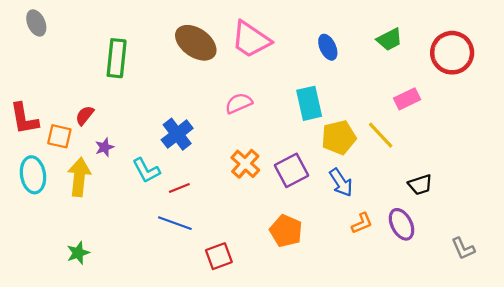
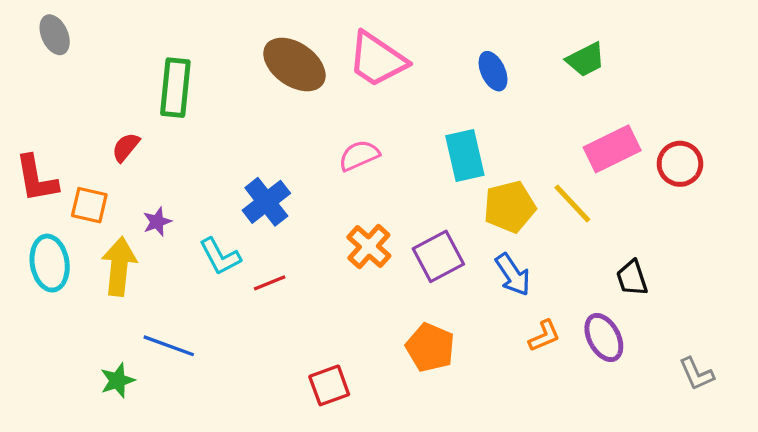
red circle: (452, 53) -> (680, 164), moved, size x0.7
pink rectangle: (407, 99) -> (612, 149), size x1.4
red semicircle: (85, 115) -> (126, 147), moved
black trapezoid: (420, 185) -> (632, 278), turned 90
blue line: (175, 223) -> (169, 346), moved

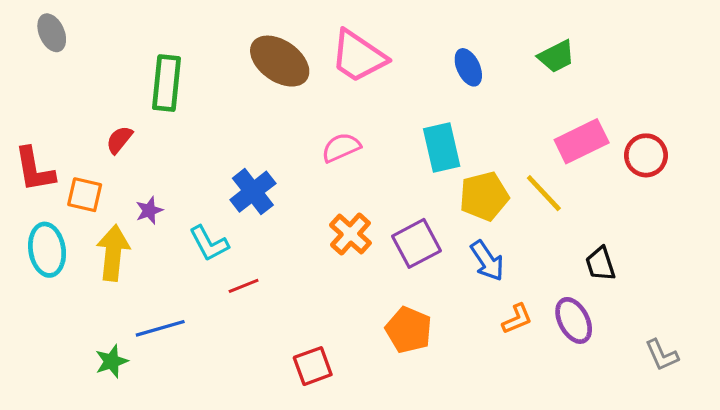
red line: (270, 283) -> (244, 286), moved
blue line: (169, 346) -> (160, 328), turned -36

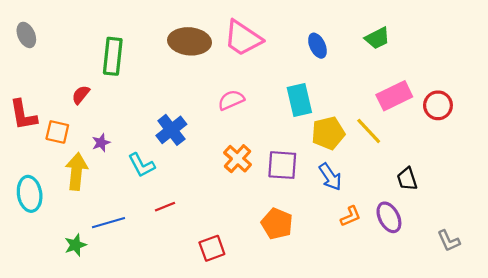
gray ellipse: (52, 33) -> (26, 35), moved
brown ellipse: (280, 61) -> (190, 41), turned -30
purple square: (416, 243) -> (282, 165), turned 32
cyan ellipse: (47, 250) -> (30, 194), moved
red line: (244, 286) -> (165, 207), moved

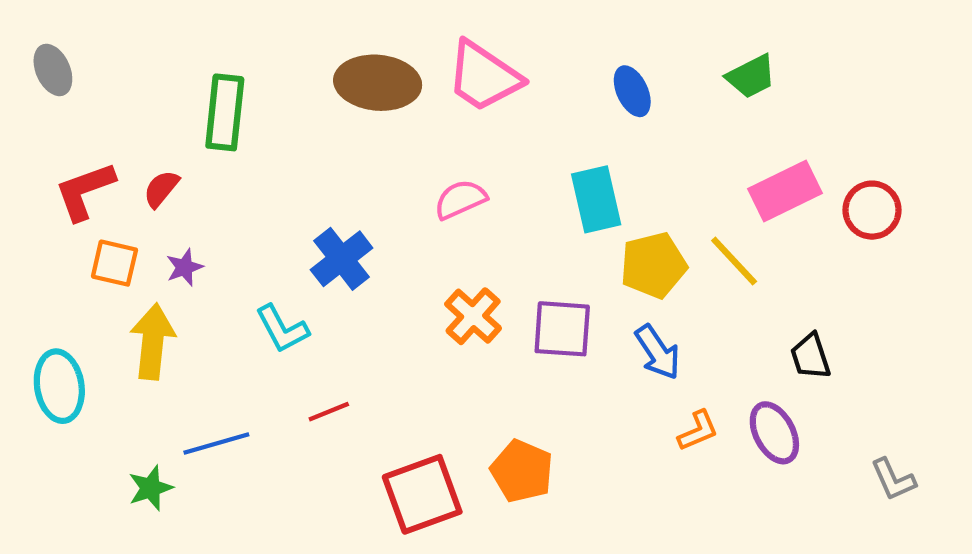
red L-shape: (23, 115) -> (85, 191), moved, turned 80
purple star: (101, 143) -> (184, 267), moved
orange pentagon: (277, 224) -> (522, 471), moved
red square: (212, 248) -> (422, 494), size x1.5

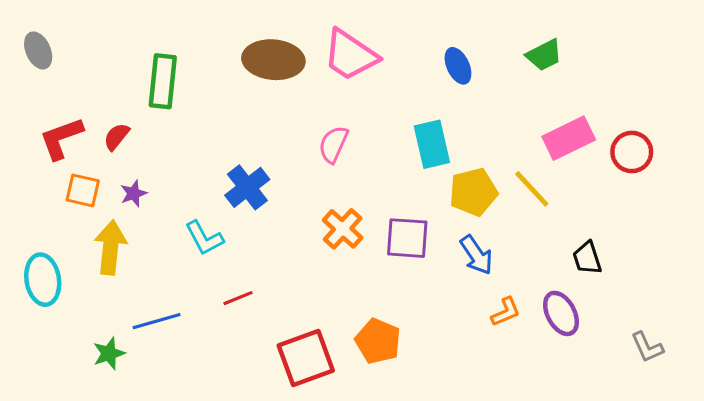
pink semicircle: (460, 199) -> (333, 144), turned -42

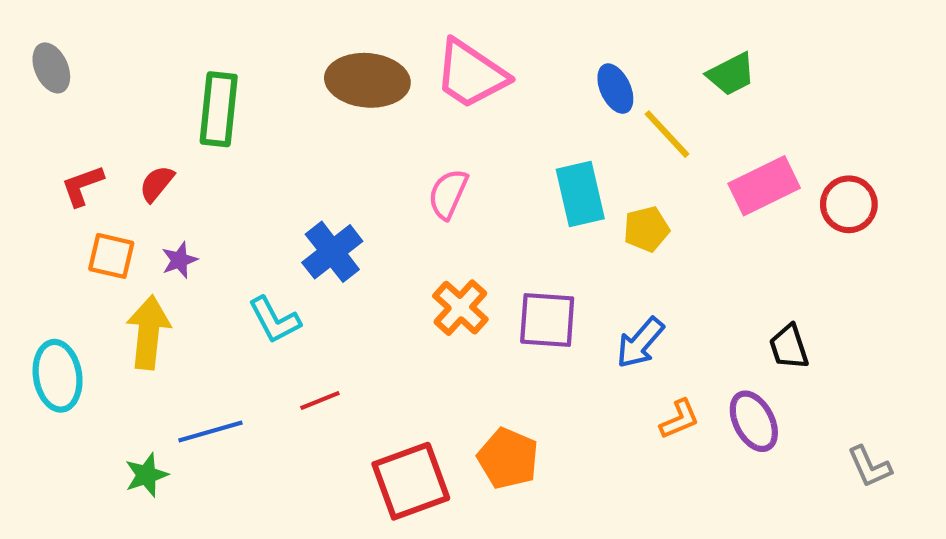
red L-shape: (61, 138) -> (82, 186), size x0.7
yellow line: (532, 189) -> (667, 134), moved
yellow pentagon: (473, 192) -> (646, 229), moved, size x0.7
blue arrow: (476, 255) -> (640, 343), turned 75

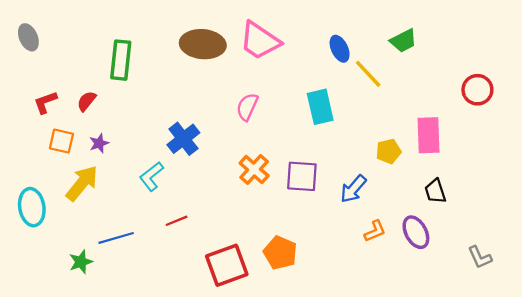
pink rectangle: (764, 186) -> (428, 135), moved, turned -66
red circle: (849, 204) -> (477, 90), moved
yellow pentagon: (646, 229) -> (389, 151), moved
cyan L-shape: (274, 320) -> (151, 176), turned 80
yellow arrow: (148, 332) -> (82, 183), turned 33

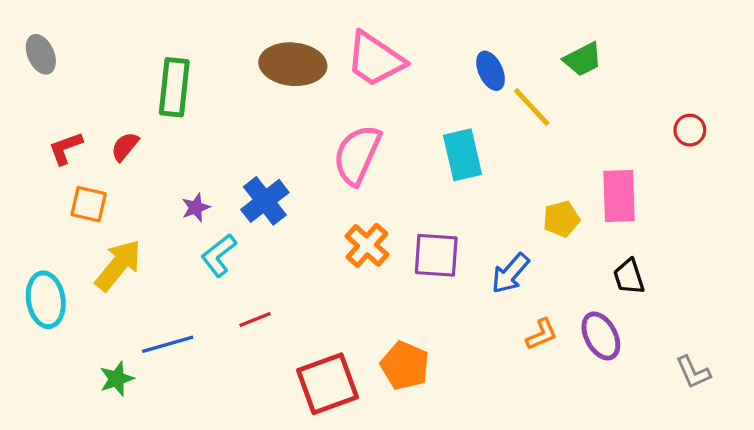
red circle: (477, 90) -> (690, 130), size x0.7
pink semicircle: (247, 107) -> (357, 155), size x1.5
purple star: (99, 143) -> (196, 207), moved

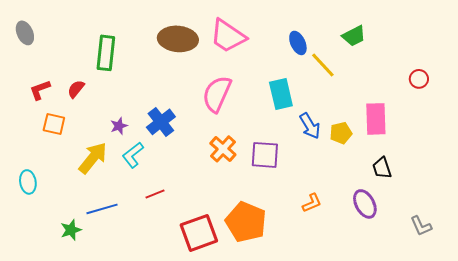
yellow arrow: (118, 265) -> (93, 158), moved
blue arrow: (510, 273) -> (310, 126), moved, turned -72
cyan ellipse: (46, 300) -> (28, 182), size x0.7
orange L-shape: (542, 334) -> (312, 203), moved
orange pentagon: (405, 366) -> (246, 222), size x1.4

